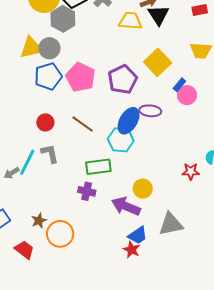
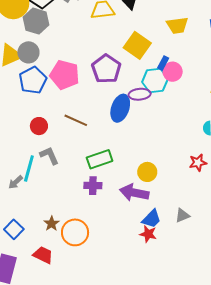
cyan hexagon: (121, 140) -> (155, 81), moved
red star: (191, 171) -> (198, 163), moved
gray triangle: (171, 224) -> (182, 215), moved, size x0.6

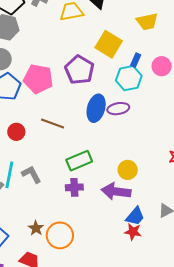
pink circle: (173, 72) -> (162, 66), moved
purple ellipse: (140, 94) -> (118, 109), moved
gray L-shape: (49, 156) -> (31, 174), moved

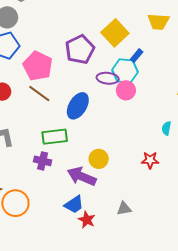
pink circle: (162, 66) -> (126, 90), moved
pink pentagon: (38, 79) -> (38, 66), moved
blue ellipse: (96, 108) -> (78, 106), moved
purple ellipse: (118, 109) -> (108, 78), moved
blue trapezoid: (135, 216) -> (74, 205), moved

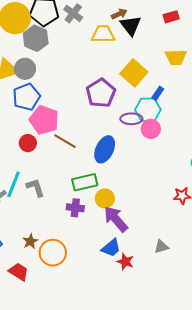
pink pentagon: (38, 66) -> (44, 120), moved
yellow circle: (99, 159) -> (105, 198), moved
purple arrow: (82, 176) -> (116, 219), turned 32

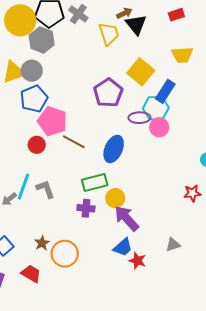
yellow trapezoid: (103, 34) -> (109, 34), turned 75
blue rectangle: (158, 93) -> (165, 91), size x1.6

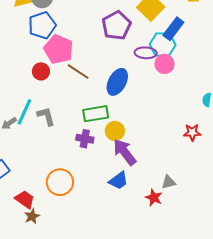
brown star: (42, 243) -> (32, 216), moved
red star: (137, 261) -> (154, 198), moved

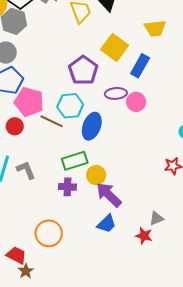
cyan hexagon: (163, 45) -> (70, 106), moved

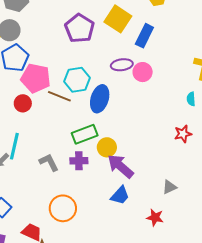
purple pentagon: (83, 70) -> (80, 28), moved
gray L-shape: (26, 170) -> (49, 162), moved
red star: (144, 236) -> (155, 217), moved

